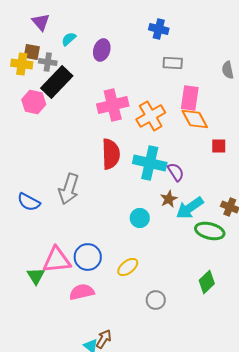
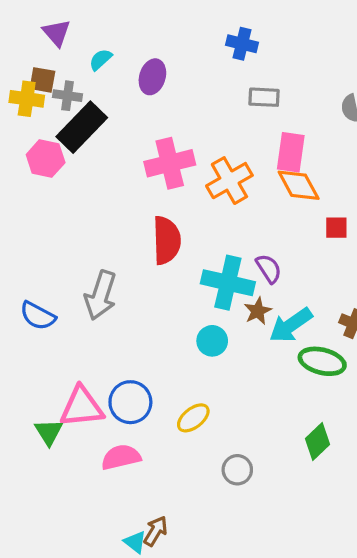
cyan cross: (150, 163) -> (228, 283), moved

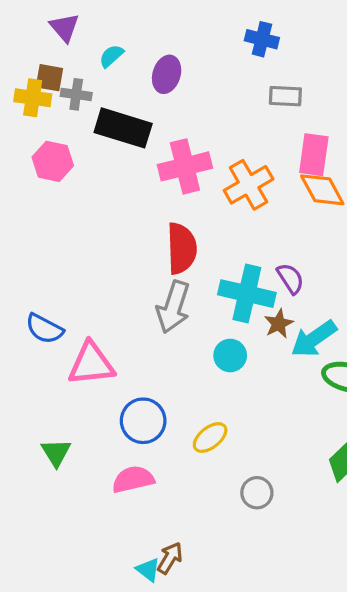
black rectangle: (82, 127) -> (123, 128), moved, turned 63
gray arrow: (101, 295) -> (173, 307), moved
pink triangle: (82, 407) -> (91, 364), moved

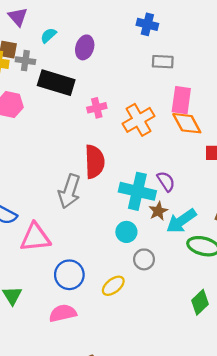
pink cross: (185, 166) -> (97, 108), size x0.6
gray arrow: (173, 307) -> (69, 191), moved
gray circle: (257, 493) -> (144, 259), moved

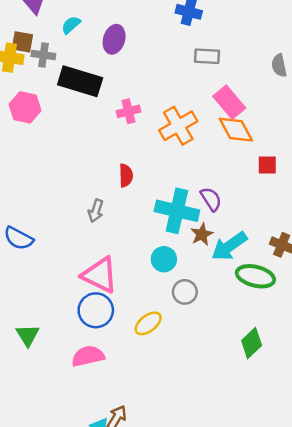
pink rectangle: (181, 100) -> (229, 102), turned -48
red semicircle: (95, 162) -> (126, 175), size x0.6
gray arrow: (69, 191) -> (96, 211), size x0.6
pink triangle: (35, 237) -> (100, 275), moved, turned 32

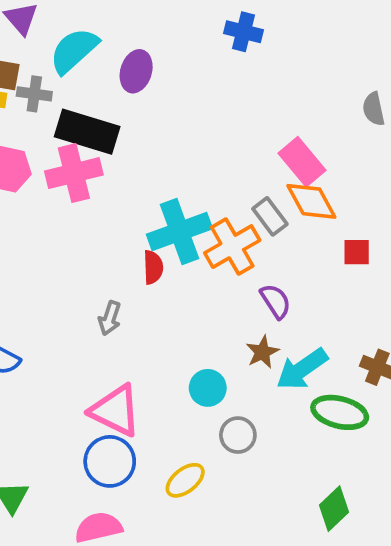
cyan semicircle: (71, 25) -> (74, 51), size x1.8
gray rectangle: (207, 56) -> (270, 216), moved, turned 50
pink cross: (128, 111) -> (74, 173), moved, size x1.6
orange cross: (178, 126) -> (232, 247), moved
cyan cross: (177, 211) -> (179, 231), moved, turned -33

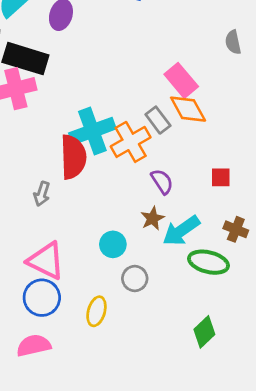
red square: (357, 252) -> (221, 177), moved
red semicircle: (153, 267) -> (73, 157), size x1.8
yellow ellipse: (185, 480) -> (96, 311), turned -36

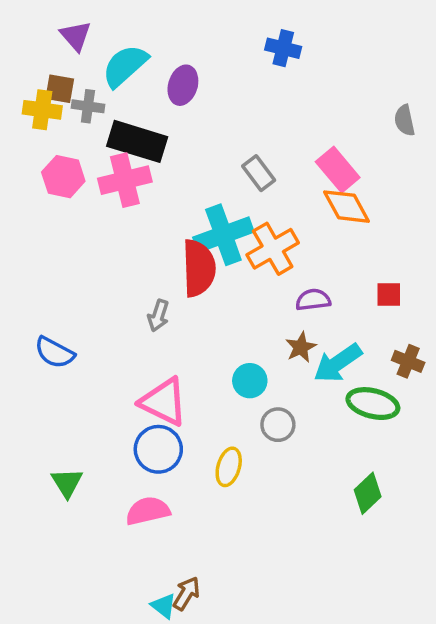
gray rectangle: (158, 120) -> (259, 173), moved
purple semicircle: (162, 182) -> (313, 300), turned -64

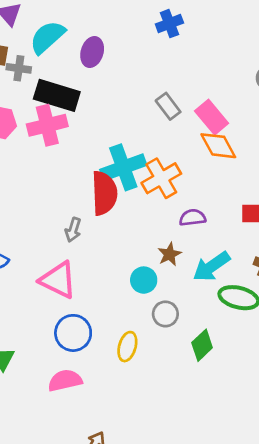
blue cross: (283, 48) -> (169, 24), turned -35
gray rectangle: (259, 173) -> (168, 106), moved
brown star: (301, 347) -> (169, 254), moved
pink triangle: (164, 402) -> (58, 280), moved
green diamond: (368, 493) -> (202, 345), moved

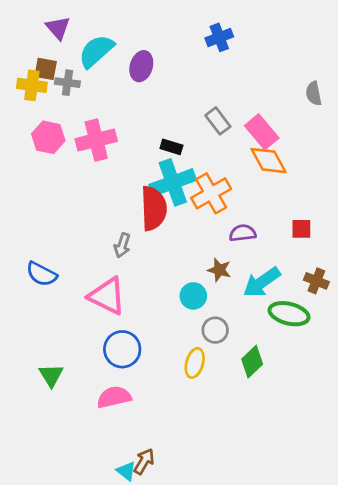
black rectangle: (57, 95) -> (171, 147), moved, size x0.5
brown star: (169, 254) -> (219, 270), turned -30
yellow ellipse: (127, 347) -> (195, 363), moved

